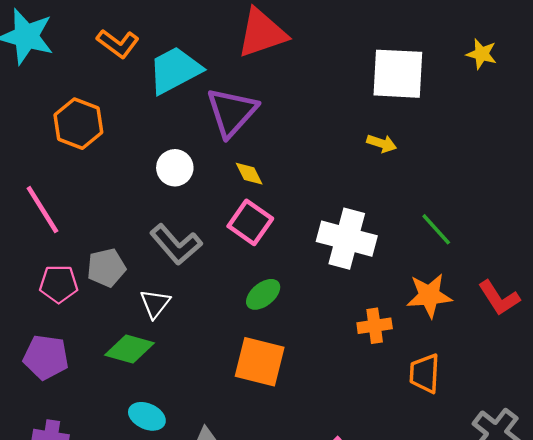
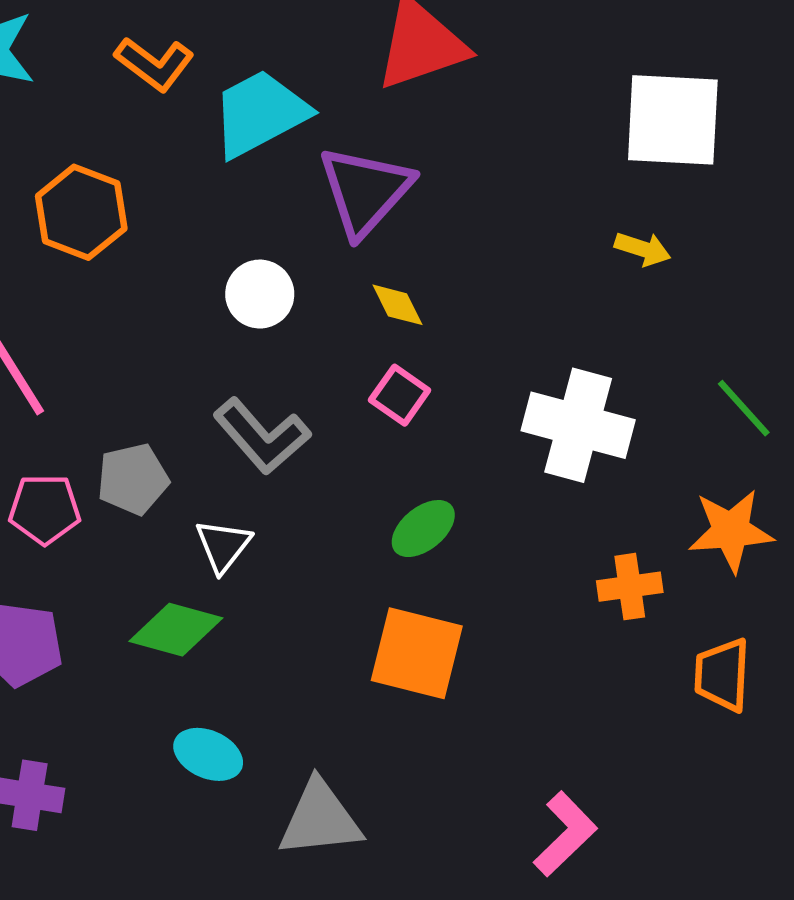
pink square: (250, 222) -> (400, 395), size x0.7

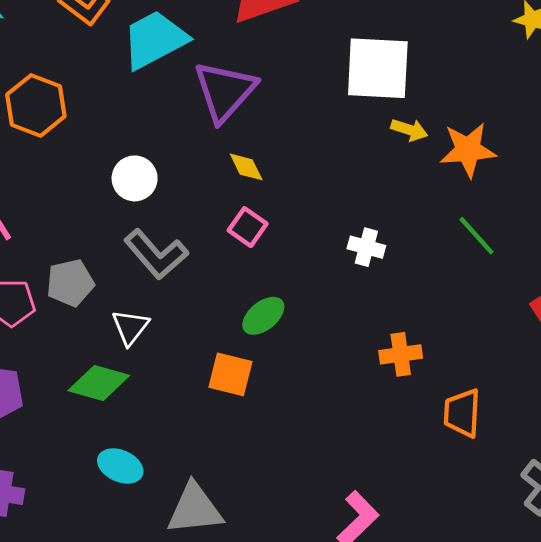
white square: (673, 120) -> (378, 68), moved
white circle: (260, 294) -> (135, 178), moved
white cross: (578, 425) -> (366, 247), size x0.5
orange star: (731, 531) -> (468, 150), moved
orange square: (417, 653) -> (230, 374), moved, size x0.7

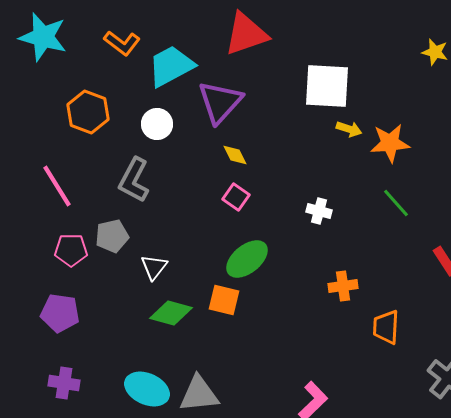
white circle: (135, 178) -> (157, 124), moved
gray L-shape: (156, 254) -> (134, 180), moved, turned 69
green ellipse: (263, 316) -> (247, 259), size x1.4
green diamond: (99, 383) -> (171, 313), moved
cyan ellipse: (120, 466) -> (147, 389), moved, size x1.4

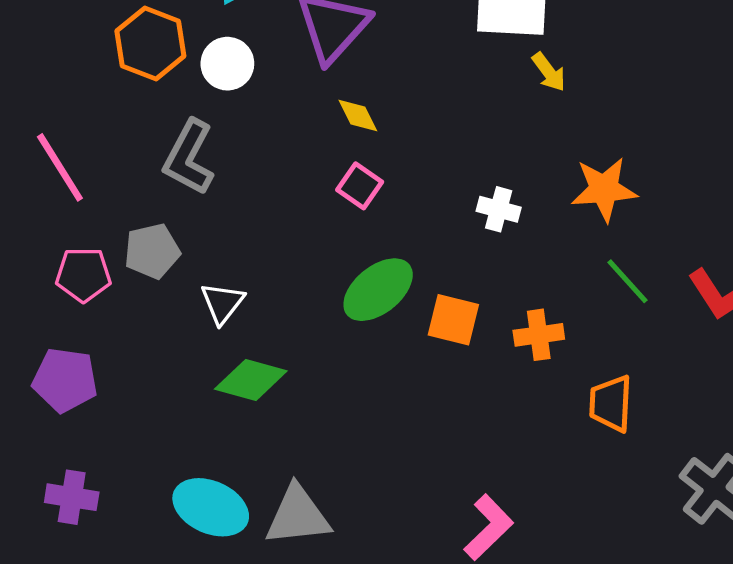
orange hexagon: (88, 112) -> (150, 44), moved
yellow arrow: (349, 129) -> (549, 72), turned 35
orange star: (390, 143) -> (604, 189), moved
green line: (396, 203) -> (628, 281), moved
orange square: (224, 300) -> (453, 320), moved

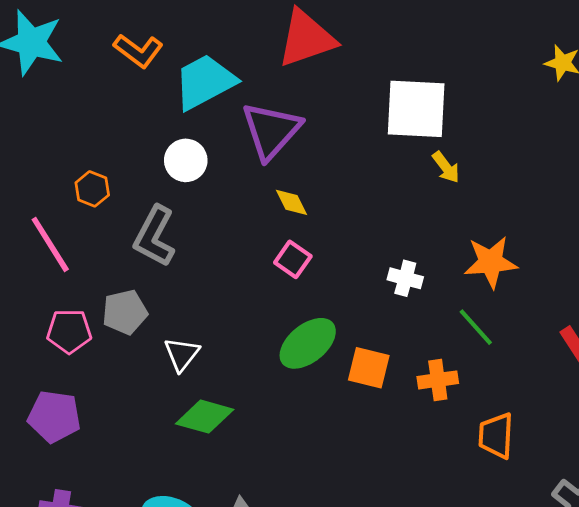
orange hexagon: (150, 44) -> (92, 189), moved, size x0.6
green line: (628, 281) -> (476, 327), moved

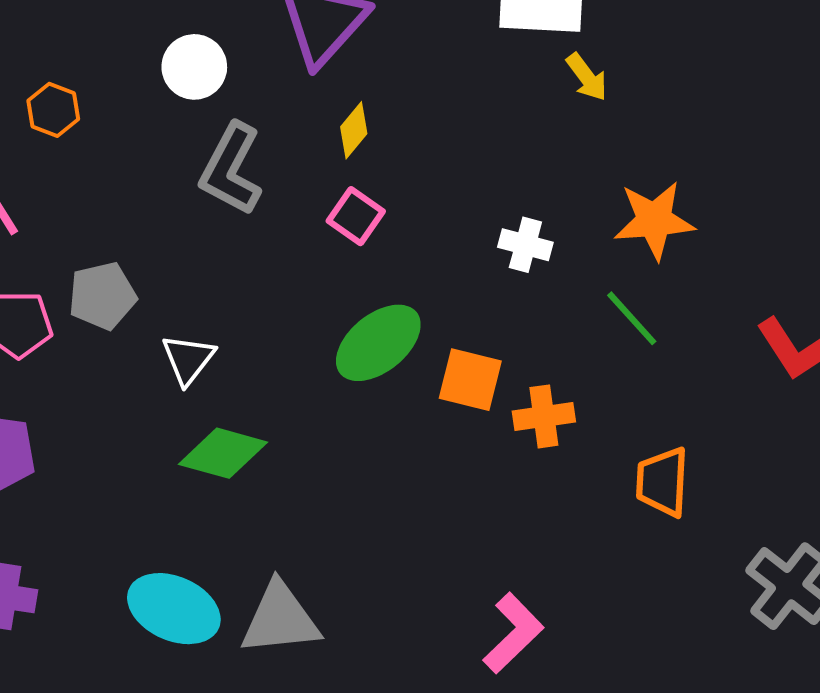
yellow diamond: (291, 202) -> (354, 130), turned 66
gray L-shape: (155, 236) -> (231, 169), moved
orange cross: (438, 380) -> (544, 416), moved

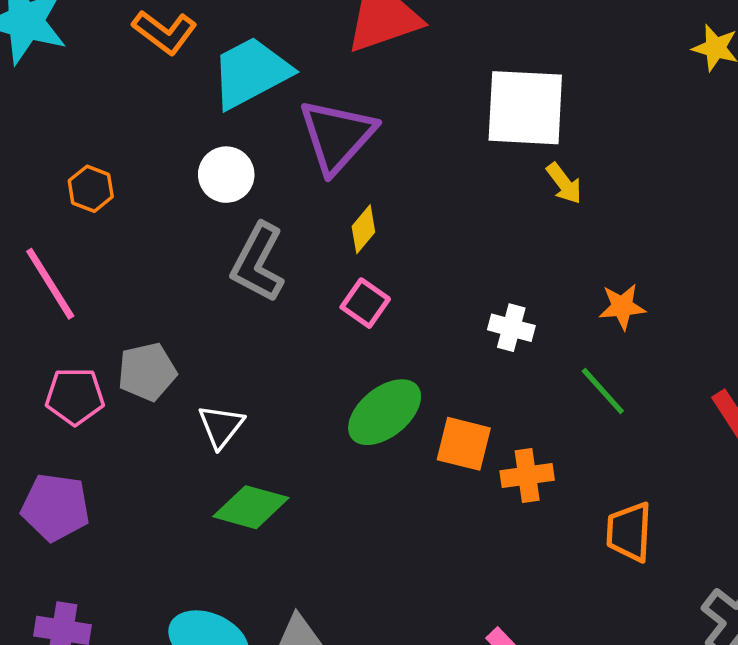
orange hexagon: (53, 110) -> (91, 189), moved
orange star: (654, 220) -> (622, 307), size x0.7

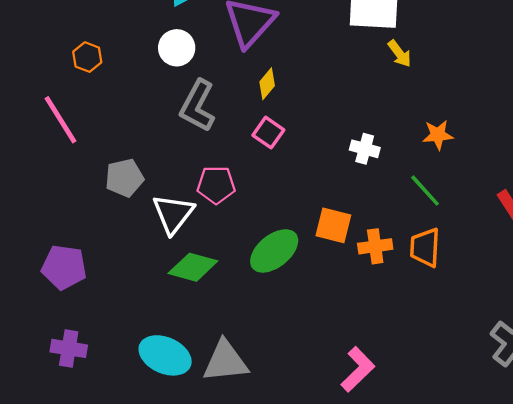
pink pentagon: (75, 396) -> (216, 185), moved
green ellipse: (385, 412) -> (274, 251), moved
white triangle: (221, 426) -> (173, 214), size x1.4
orange trapezoid: (629, 532) -> (425, 247), moved

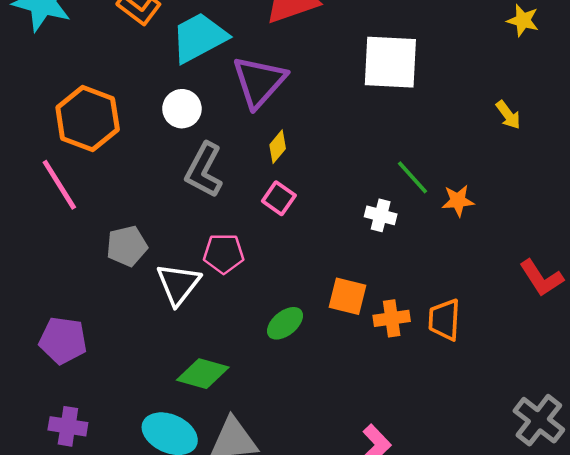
yellow arrow: (400, 54) -> (508, 115), moved
orange hexagon: (87, 57) -> (88, 118), size x2.0
green line: (425, 191) -> (413, 177), moved
green ellipse: (274, 251) -> (285, 323), size x0.7
green diamond: (193, 267) -> (203, 374), moved

